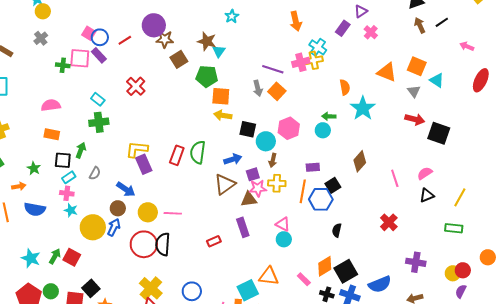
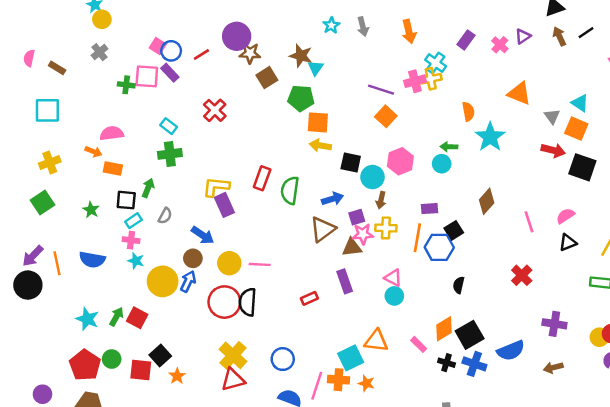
purple triangle: (361, 11) -> (523, 36), moved
orange square: (417, 66) -> (576, 129), moved
gray arrow: (258, 88) -> (363, 27), moved
red rectangle: (177, 155) -> (262, 178), moved
orange arrow: (19, 186) -> (93, 152), moved, turned 32

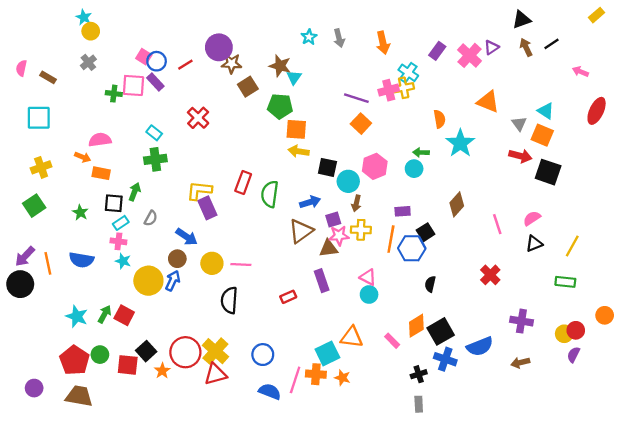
pink cross: (500, 45) -> (469, 55), size x1.5
red circle: (224, 302) -> (185, 352), moved
black cross: (446, 363) -> (419, 374), moved, turned -35

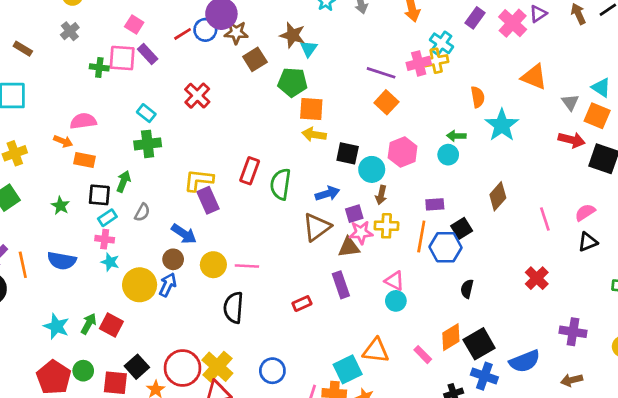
blue circle: (157, 61) -> (205, 30), moved

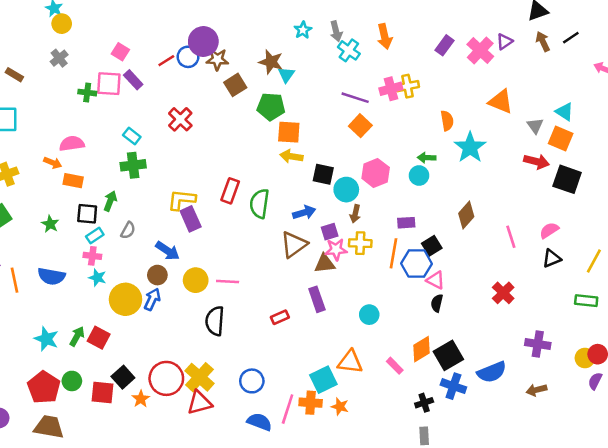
cyan cross: (441, 43) -> (349, 50), moved
pink triangle: (395, 281) -> (436, 280), moved

